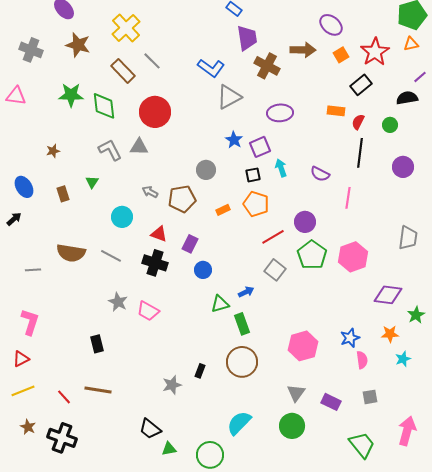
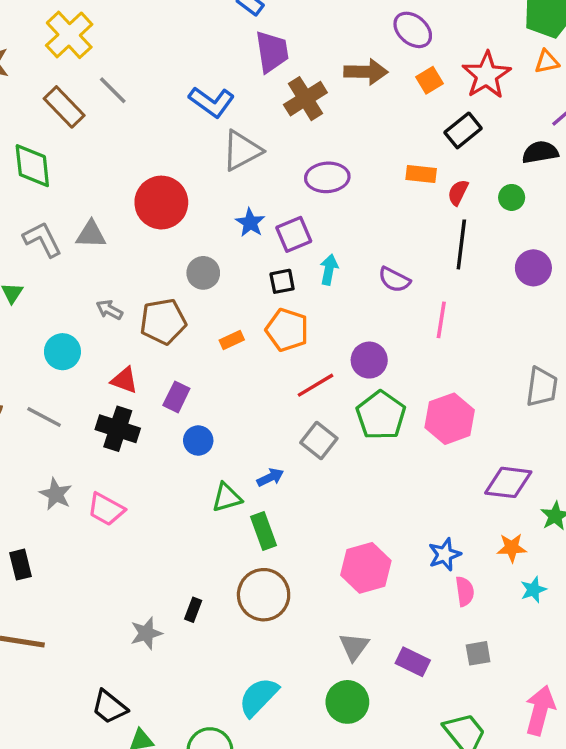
brown cross: (267, 66) -> (305, 99), turned 30
red circle: (155, 112) -> (161, 203), moved
cyan arrow: (281, 168) -> (329, 270), turned 30

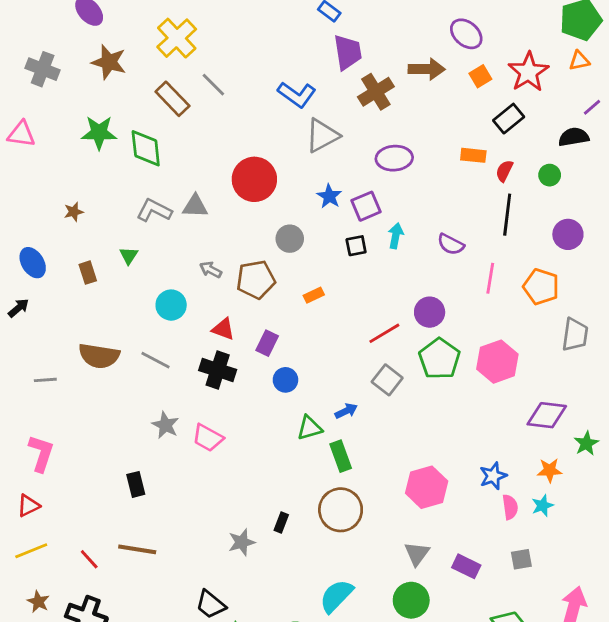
gray L-shape: (42, 239) -> (154, 210), turned -36
orange pentagon: (287, 330) -> (541, 287), moved
cyan star: (533, 590) -> (543, 506), moved

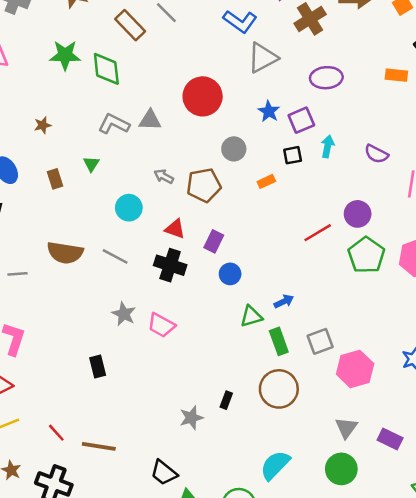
orange rectangle: (314, 295) -> (266, 181), moved
gray square: (387, 380) -> (320, 341), moved, turned 32
brown line: (137, 549) -> (99, 446), moved

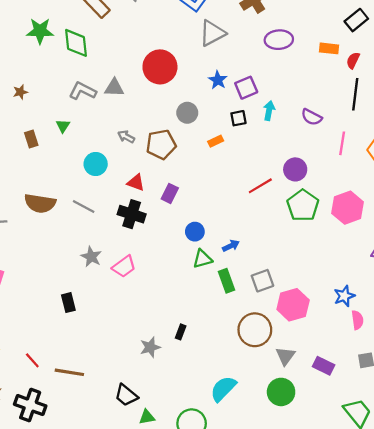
purple ellipse: (326, 78) -> (279, 40), moved
blue circle: (230, 274) -> (195, 232), moved
pink trapezoid: (161, 325) -> (124, 267), turned -65
brown circle: (279, 389) -> (255, 330), moved

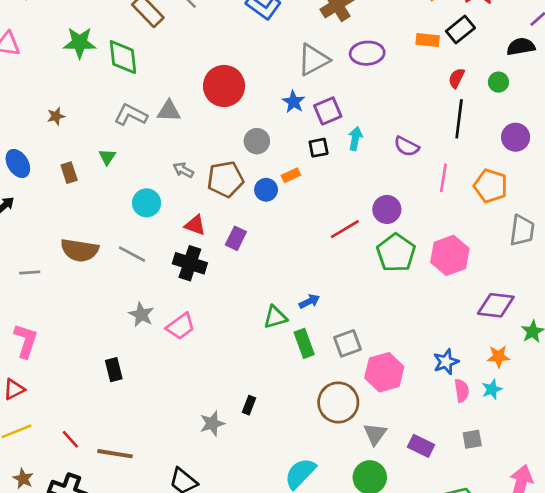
gray triangle: (212, 33) -> (313, 60), moved
orange rectangle: (329, 48) -> (428, 40), moved
blue circle: (195, 232) -> (266, 190), moved

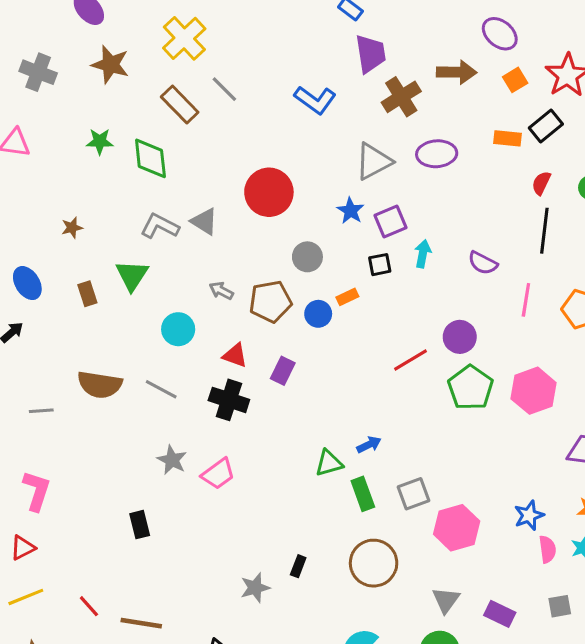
green star: (80, 43) -> (100, 141), size x0.7
gray triangle: (169, 111) -> (204, 221), turned 30
green triangle: (107, 157) -> (132, 275), size x1.6
brown circle: (338, 402) -> (374, 563), moved

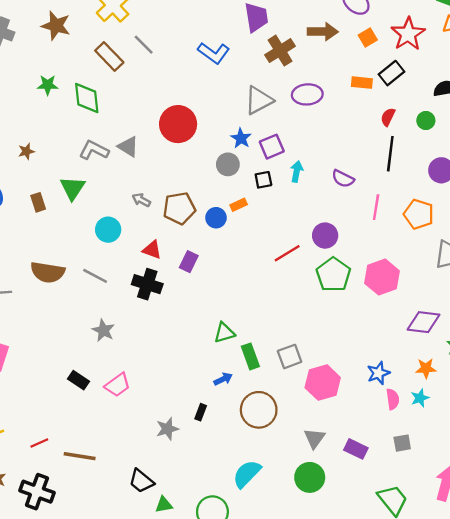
gray circle: (307, 257) -> (228, 164), moved
blue arrow: (369, 445) -> (223, 379), moved
pink trapezoid: (218, 474) -> (118, 385), moved
black rectangle: (140, 525) -> (78, 380), turned -42
red line: (89, 606) -> (39, 443), turned -72

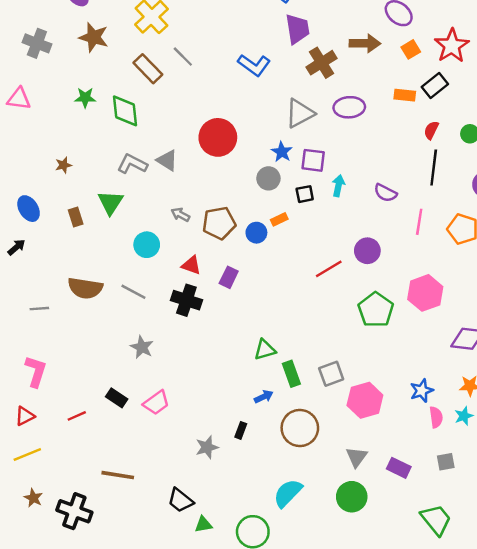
purple square: (272, 147) -> (313, 160), turned 30
green pentagon: (333, 275) -> (376, 310), moved
red line: (39, 443) -> (77, 416), moved

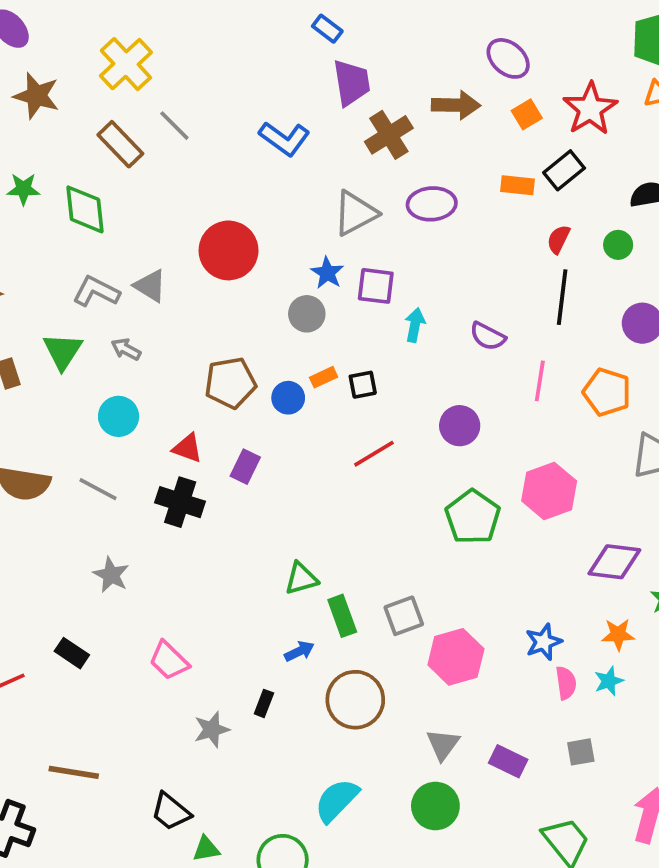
black square: (305, 194) -> (363, 385), moved
gray arrow: (180, 215) -> (126, 349), moved
red line: (329, 269) -> (374, 454), moved
pink trapezoid: (156, 403) -> (169, 661), moved, turned 80

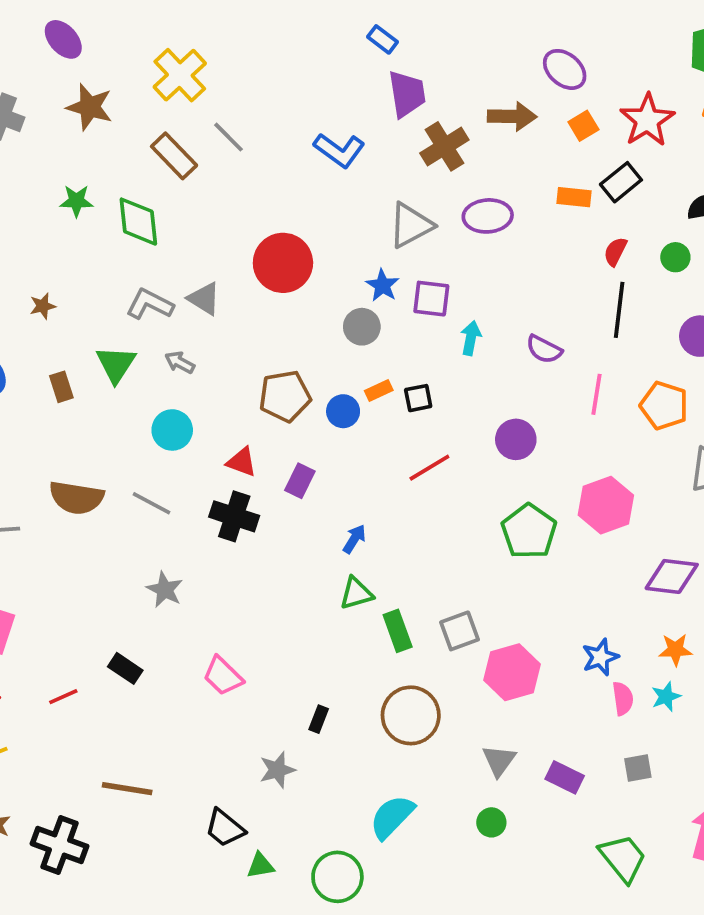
blue arrow: (299, 651) -> (354, 539), moved, turned -32
gray star: (212, 730) -> (277, 770), moved
green circle: (435, 806) -> (491, 822), size x0.6

